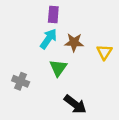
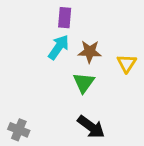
green triangle: (58, 68) -> (84, 83), moved
gray cross: (21, 81) -> (19, 130), moved

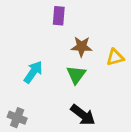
cyan arrow: (59, 47) -> (33, 72), moved
yellow triangle: (127, 63) -> (115, 57), turned 42

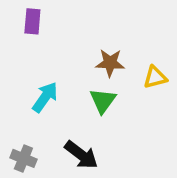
purple rectangle: (59, 16) -> (32, 21), moved
black arrow: (83, 115) -> (81, 155), moved

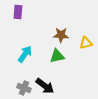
green triangle: (103, 101) -> (57, 56), turned 42
gray cross: (23, 158) -> (24, 88), moved

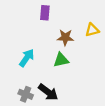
purple rectangle: (18, 12) -> (45, 13), moved
yellow triangle: (86, 43) -> (92, 30), moved

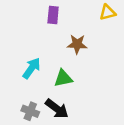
yellow triangle: (92, 30) -> (108, 12), moved
green triangle: (61, 60) -> (63, 78), moved

